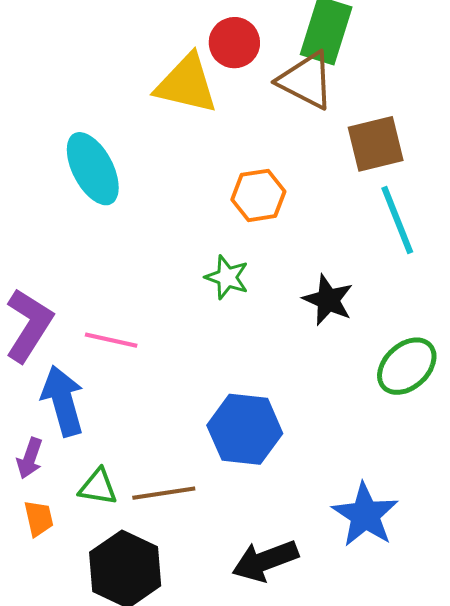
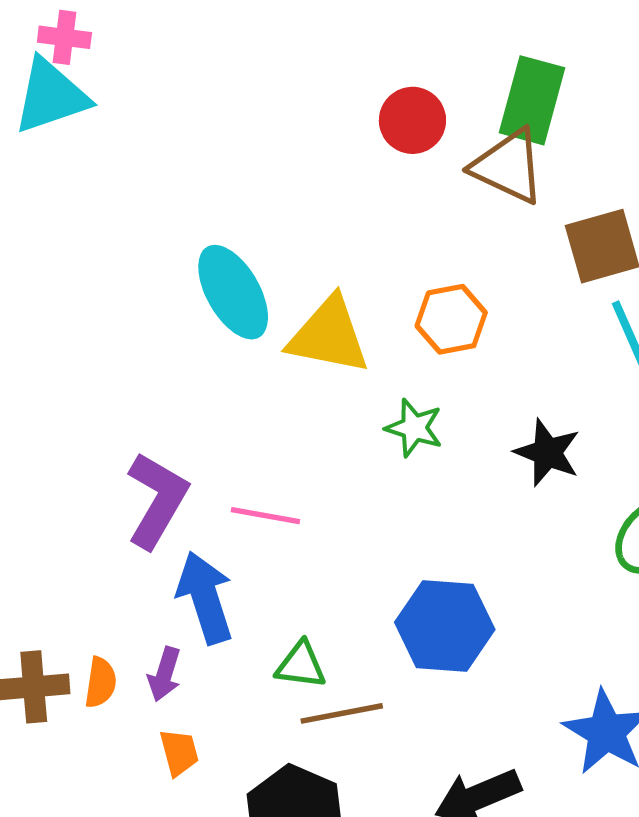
yellow triangle: (186, 84) -> (329, 335), moved
green triangle: (98, 487) -> (301, 665), moved

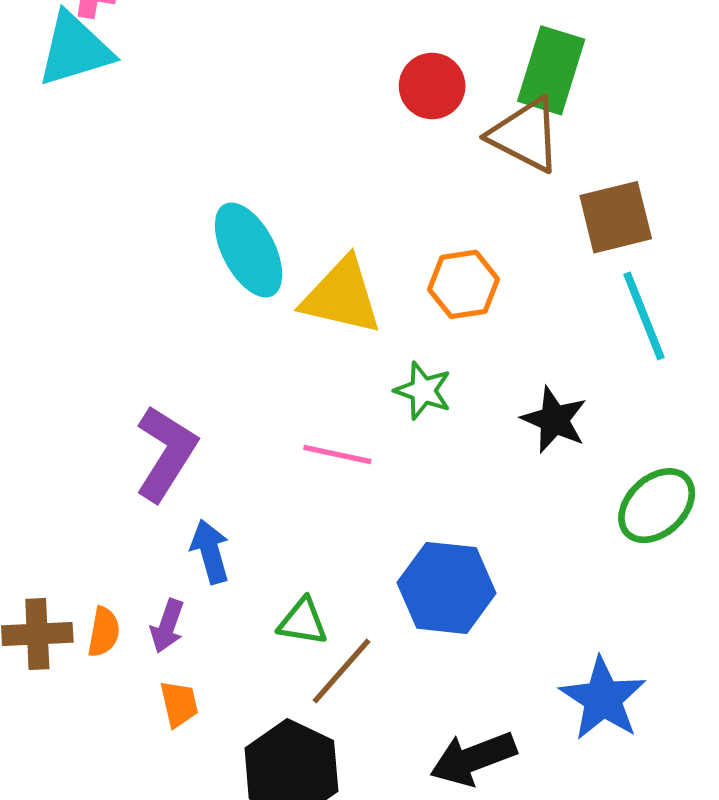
pink line: (265, 516) -> (337, 454), moved
blue arrow: (205, 598) -> (210, 552), size x0.7
brown line: (342, 713) -> (342, 671), turned -40

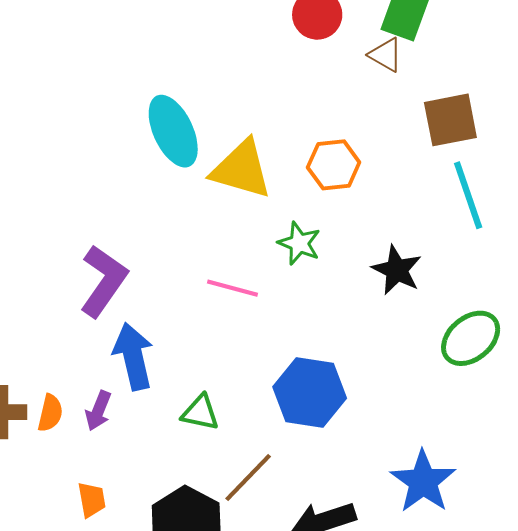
brown triangle: (525, 135) -> (386, 55), size x0.6
blue arrow: (210, 552) -> (133, 356), size x1.4
brown line: (342, 671) -> (248, 477), moved
orange trapezoid: (179, 704) -> (92, 500), moved

